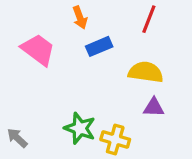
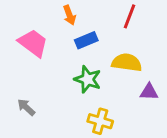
purple triangle: (154, 107) -> (149, 92), moved
green star: (80, 128) -> (88, 79), moved
gray arrow: (17, 138) -> (26, 107), moved

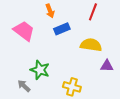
green star: (88, 79) -> (40, 70), moved
gray arrow: (26, 107) -> (24, 86), moved

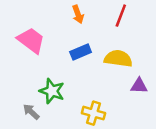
orange arrow: (50, 11) -> (78, 14), moved
blue rectangle: (62, 29) -> (81, 52), moved

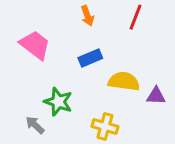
yellow semicircle: (118, 58) -> (124, 81), moved

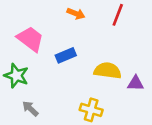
orange arrow: (87, 16) -> (76, 14), turned -48
blue rectangle: (90, 58) -> (66, 55), moved
green star: (58, 102) -> (16, 76), moved

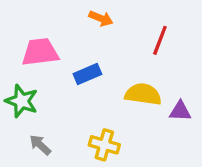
red line: (118, 15) -> (160, 40), moved
pink trapezoid: (30, 39) -> (40, 52), turned -44
yellow cross: (91, 110) -> (104, 145), moved

